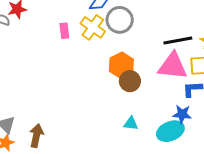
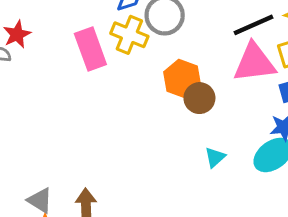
pink rectangle: (64, 31) -> (90, 49), size x1.8
cyan triangle: (131, 123) -> (215, 157), turned -35

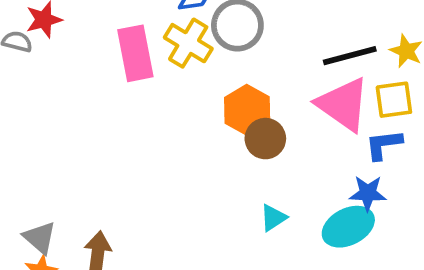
pink triangle: (254, 63) -> (343, 104), turned 33

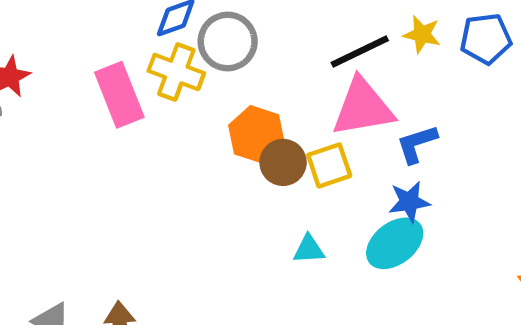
yellow square: (394, 100) -> (329, 165), moved
pink triangle: (343, 104) -> (363, 107), turned -34
cyan triangle: (273, 218) -> (309, 249), turned 40

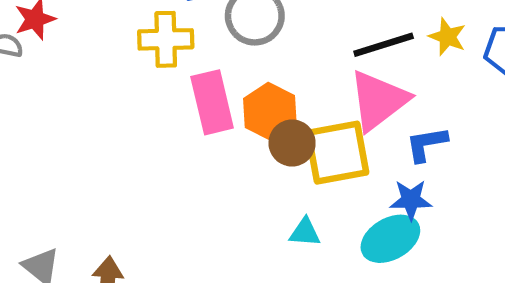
yellow cross: (176, 72) -> (166, 39), moved, turned -30
pink rectangle: (119, 95) -> (212, 102), moved
pink triangle: (363, 107) -> (378, 100), turned -36
yellow square: (329, 165) -> (337, 153), size x1.5

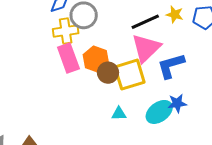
yellow cross: (166, 39) -> (66, 31), moved
blue L-shape: (427, 144) -> (171, 66), size x1.4
blue star: (411, 200) -> (177, 103), moved

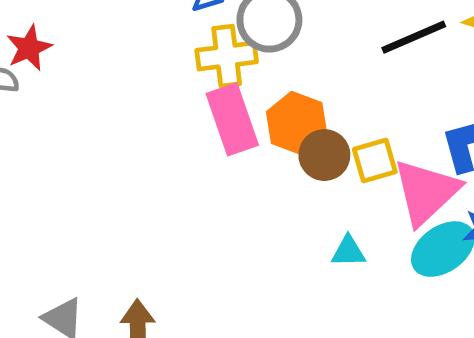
pink triangle: (146, 48) -> (426, 192), moved
yellow square: (130, 75) -> (375, 160), size x0.6

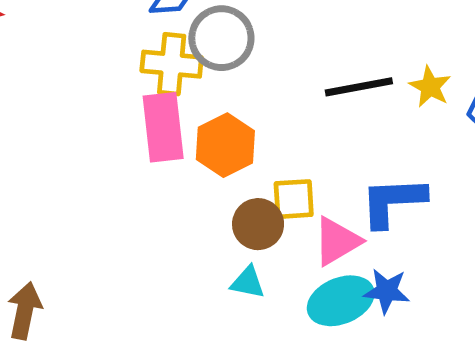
brown circle: (324, 155) -> (258, 224), moved
pink triangle: (426, 192) -> (337, 241), size x0.7

